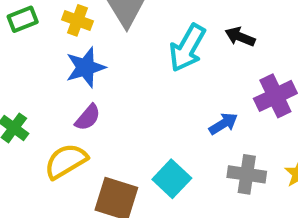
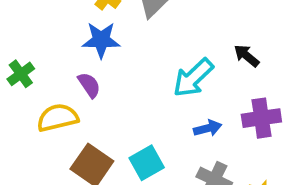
cyan arrow: (187, 48) -> (193, 78), moved
purple semicircle: (88, 117) -> (89, 85), turned -92

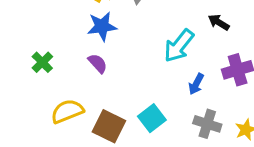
yellow semicircle: (58, 118) -> (67, 111), moved
blue arrow: (208, 128) -> (196, 84), turned 140

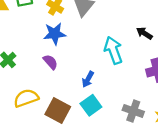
cyan arrow: (179, 46) -> (113, 50), turned 120
blue arrow: (196, 84) -> (88, 79), moved

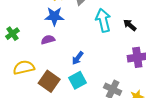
cyan arrow: (113, 50) -> (103, 20), moved
purple semicircle: (50, 62) -> (48, 40), turned -72

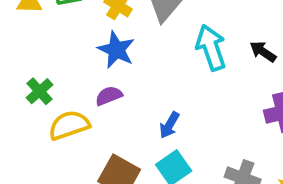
blue star: (54, 16) -> (116, 50), turned 30
yellow semicircle: (24, 68) -> (69, 125), moved

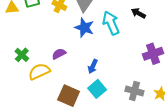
blue star: (116, 50) -> (84, 28), moved
black arrow: (263, 52) -> (138, 13), moved

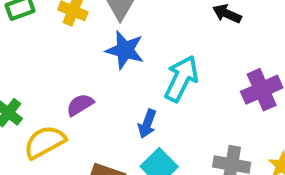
cyan arrow: (111, 23) -> (181, 79), moved, turned 55

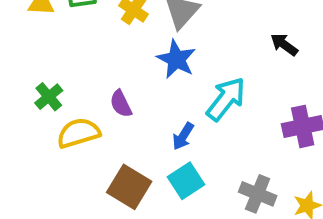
purple semicircle: (80, 105) -> (121, 104), turned -96

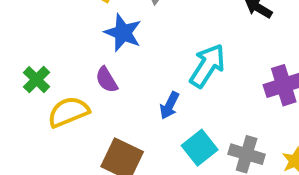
blue star: (176, 59) -> (123, 33), moved
cyan square: (186, 181) -> (200, 148), moved

